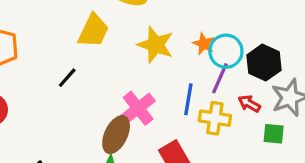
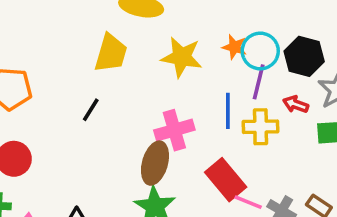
pink cross: (138, 108) -> (174, 130), turned 32

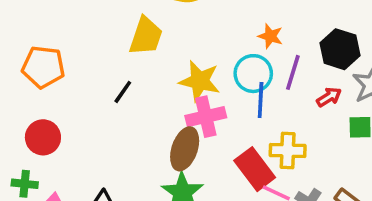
cyan circle: (260, 51) -> (253, 74), moved
yellow star: (182, 57) -> (200, 81), moved
red arrow: (296, 104) -> (329, 97), turned 125
yellow cross: (261, 127) -> (288, 150), moved

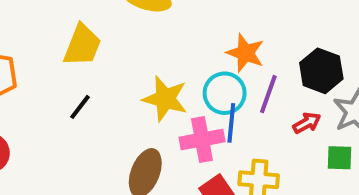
yellow trapezoid: (146, 36) -> (82, 45), moved
orange star: (270, 36) -> (245, 53), size x1.4
pink cross: (206, 117) -> (202, 139), moved

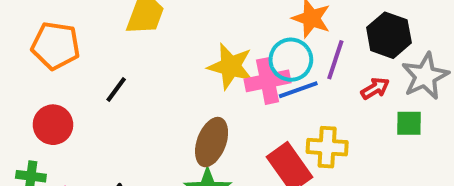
black line: (80, 107) -> (116, 90), moved
blue line: (231, 123) -> (298, 90), turned 66
pink cross: (202, 139) -> (268, 81), moved

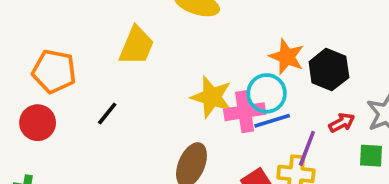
black hexagon: (389, 35) -> (329, 70), moved
purple line: (335, 60) -> (307, 148), moved
red circle: (53, 125) -> (38, 123), moved

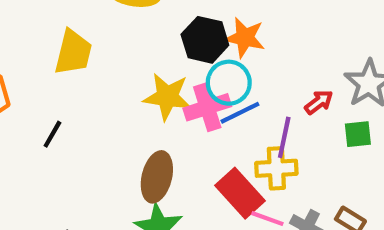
black hexagon: (329, 70) -> (205, 40), moved

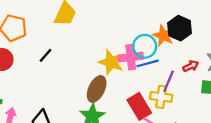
orange star: (245, 38) -> (163, 36), moved
black hexagon: (205, 40) -> (179, 28), moved
yellow star: (167, 97) -> (111, 62), moved

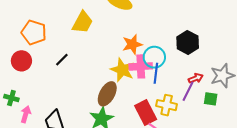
orange star: (163, 36) -> (132, 44), moved, turned 30
blue line: (148, 63) -> (156, 73), turned -72
purple line: (169, 81) -> (188, 91), moved

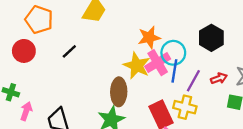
pink cross: (141, 66) -> (158, 63), turned -30
purple line: (188, 91) -> (193, 81), moved
brown ellipse: (107, 94) -> (119, 92), turned -30

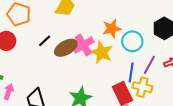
pink cross: (158, 63) -> (83, 45), moved
blue line: (174, 71) -> (131, 72), moved
brown ellipse: (119, 92) -> (66, 48), moved, turned 60

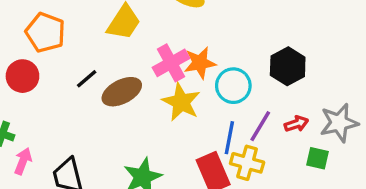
pink cross: (83, 45) -> (171, 63), moved

